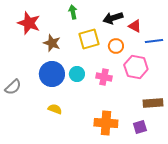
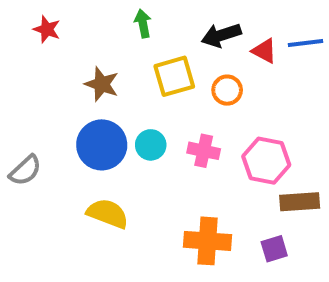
red star: (29, 23) -> (47, 29), moved, size x0.6
blue line: (154, 41) -> (305, 43), moved
pink hexagon: (136, 67) -> (266, 161), moved
yellow semicircle: (55, 109) -> (108, 213), size x1.5

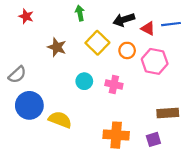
yellow square: (174, 76) -> (97, 43), turned -30
blue circle: (102, 145) -> (29, 105), moved
pink hexagon: (266, 161) -> (155, 61), moved
gray semicircle: (25, 170) -> (17, 75), moved

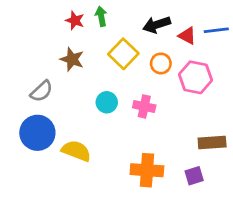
red star: (26, 16) -> (75, 20), moved
gray semicircle: (17, 75) -> (42, 91), moved

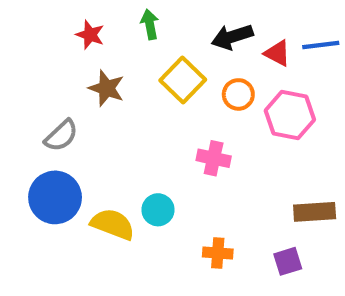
red star: (75, 20) -> (90, 35), moved
cyan circle: (107, 102) -> (158, 210), moved
orange cross: (147, 170) -> (218, 253), size x0.6

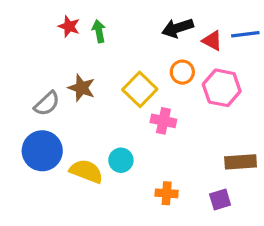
green arrow: (150, 24) -> (99, 31), moved
yellow square: (183, 80) -> (140, 89), moved
brown star: (107, 88) -> (82, 88), moved

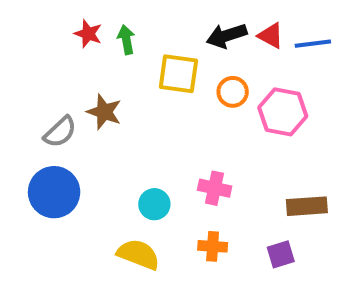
red triangle: (212, 41) -> (271, 36), moved
yellow square: (140, 89) -> (178, 74), moved, turned -36
pink cross: (163, 121) -> (215, 188), moved
yellow semicircle: (86, 171) -> (138, 254), moved

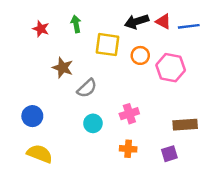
red star: (88, 34) -> (41, 29), moved
gray semicircle: (60, 132) -> (87, 88), moved
pink cross: (215, 188) -> (129, 114), turned -30
blue circle: (54, 192) -> (32, 116), size x0.7
yellow semicircle: (138, 254) -> (40, 154), moved

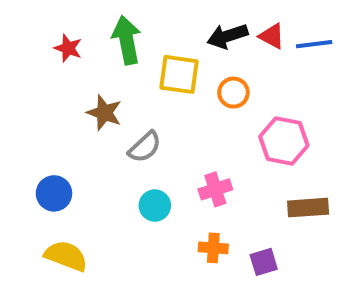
green arrow: (76, 24) -> (127, 40), size x1.6
pink hexagon: (171, 68) -> (284, 141), moved
purple square: (169, 154) -> (264, 262), moved

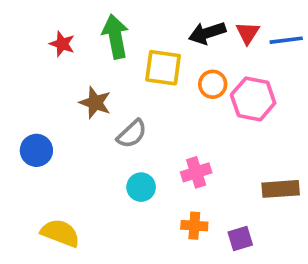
red triangle: (272, 36) -> (248, 33), turned 35
pink hexagon: (284, 141) -> (253, 99), moved
blue circle: (54, 193) -> (36, 150), moved

